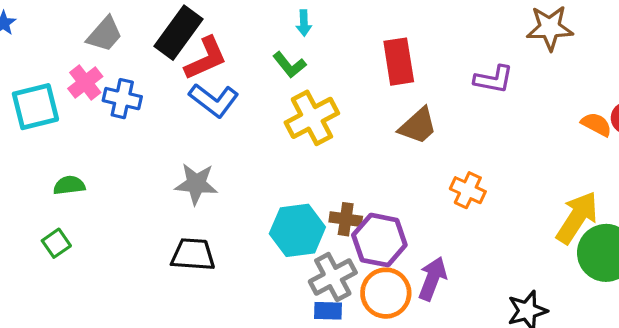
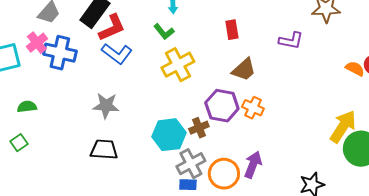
red rectangle: (399, 62) -> (232, 30), size x0.7
blue cross: (122, 99) -> (60, 53), size x1.4
orange cross: (468, 190) -> (253, 108), moved
brown cross: (346, 219) -> (199, 128), turned -30
purple hexagon: (379, 240) -> (222, 106), moved

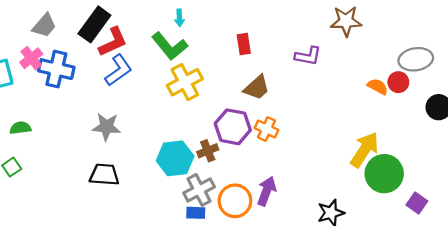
green L-shape: (164, 32) -> (170, 46), size x1.6
blue L-shape: (117, 54) -> (118, 70), turned -72

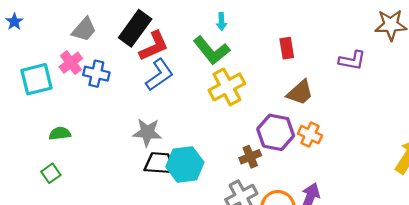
blue cross: (56, 69) -> (96, 74), size x0.7
cyan hexagon: (175, 158) -> (185, 164), moved
black trapezoid: (104, 175) -> (159, 163), moved

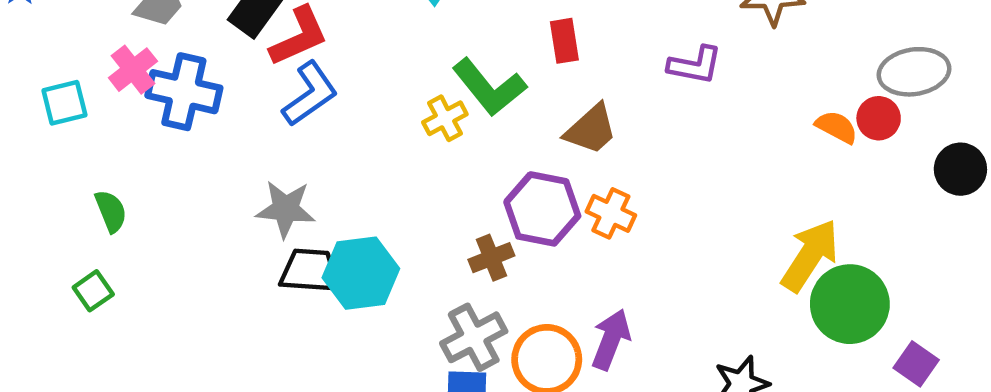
green L-shape: (211, 50) -> (489, 87), moved
blue cross: (96, 74) -> (184, 92), size x1.4
cyan square: (37, 79) -> (64, 103), size x0.7
yellow cross: (227, 87) -> (445, 118), size x0.6
green semicircle: (60, 133) -> (111, 211), turned 75

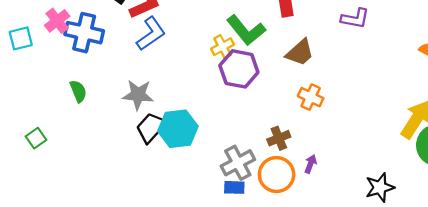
purple hexagon: (542, 209) -> (239, 69), moved
green semicircle: (111, 211) -> (78, 91), moved
brown cross: (491, 258) -> (279, 138), moved
black trapezoid: (310, 271) -> (151, 128), turned -52
purple arrow: (611, 339) -> (311, 164), size x0.6

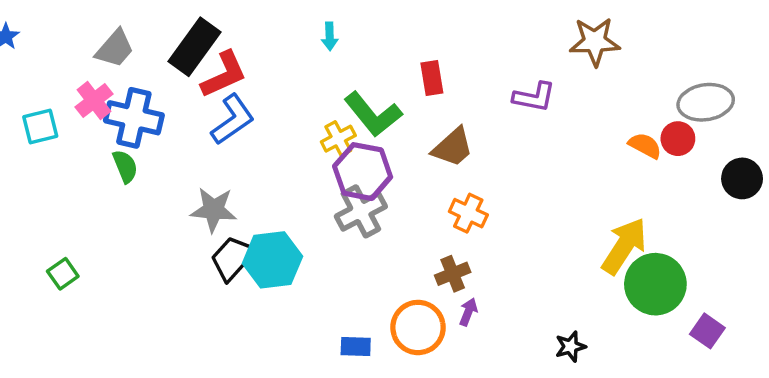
green semicircle: (78, 91) -> (125, 166), moved
brown cross: (279, 138) -> (453, 274), moved
gray cross: (238, 163) -> (361, 211), moved
black star: (380, 187) -> (570, 347), size x0.7

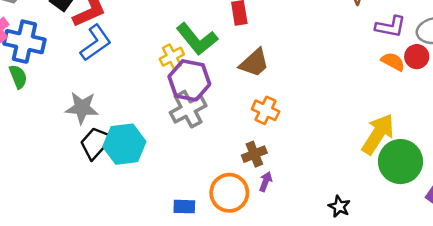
purple L-shape: (534, 97) -> (390, 27), moved
black star: (570, 347) -> (339, 207), turned -30

